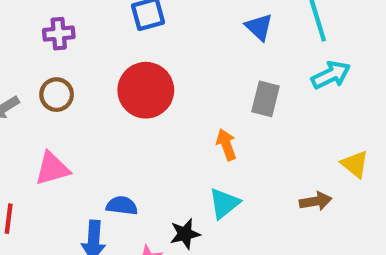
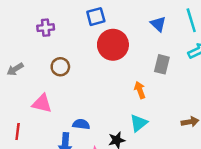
red circle: (146, 90) -> (113, 45), moved
brown circle: (57, 95) -> (60, 67), moved
pink triangle: (52, 169) -> (42, 103), turned 30

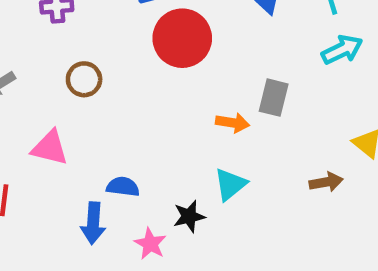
gray rectangle: (162, 64) -> (274, 98), moved
orange arrow: (140, 90) -> (232, 123), turned 119

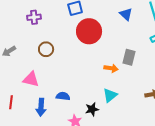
blue arrow: (93, 223) -> (41, 107), moved

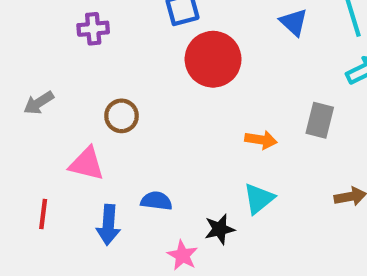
brown circle: (46, 49) -> (122, 116), moved
gray rectangle: (129, 57) -> (320, 120), moved

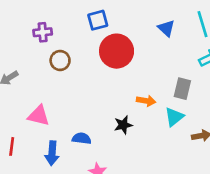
brown circle: (122, 116) -> (60, 60), moved
cyan triangle: (259, 199) -> (174, 117), moved
black star: (220, 229) -> (123, 125), moved

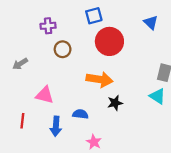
orange arrow: (146, 101) -> (99, 79), moved, size x1.6
cyan triangle: (174, 117) -> (158, 96), turned -48

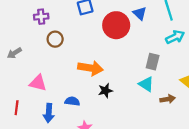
red circle: (109, 41) -> (116, 25), moved

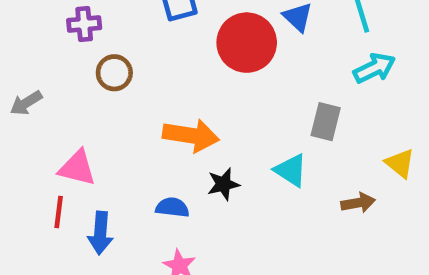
cyan triangle: (146, 84) -> (291, 170), moved
blue semicircle: (72, 101) -> (172, 207), moved
red line: (17, 108) -> (59, 212), moved

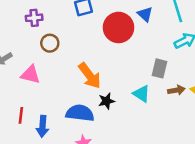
orange arrow: (191, 135) -> (90, 76), turned 44
pink triangle: (77, 168) -> (31, 74), moved
brown arrow: (358, 203) -> (176, 90), moved
blue semicircle: (172, 207) -> (80, 113), size x1.6

